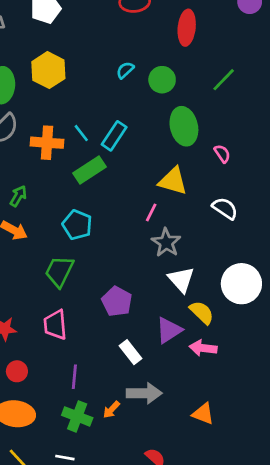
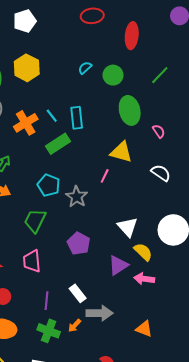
cyan rectangle: (114, 136) -> (77, 118), turned -40
orange cross: (47, 143) -> (26, 123), turned -35
gray star: (166, 243) -> (77, 197), moved
white rectangle: (131, 352) -> (78, 293), moved

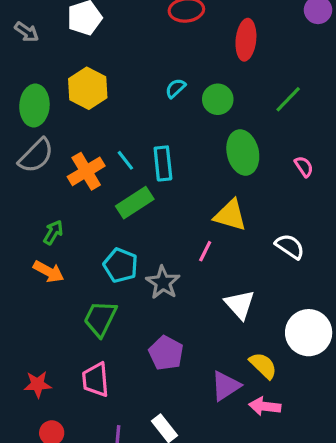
pink semicircle: (159, 131) -> (304, 167), moved
white triangle: (128, 227) -> (240, 304), moved

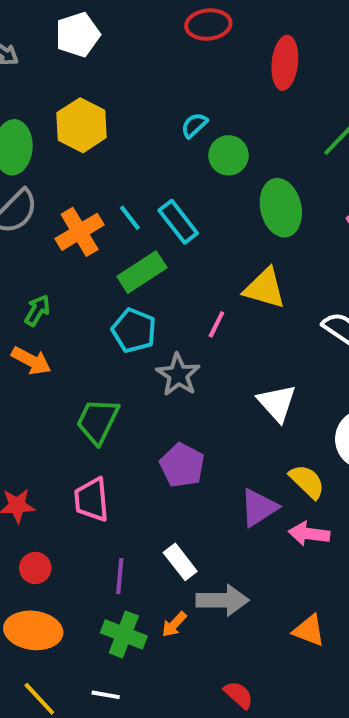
green circle: (218, 99) -> (229, 155), moved
cyan rectangle: (163, 163) -> (178, 222), turned -32
pink line: (205, 251) -> (216, 324), moved
cyan pentagon: (121, 265) -> (134, 330), moved

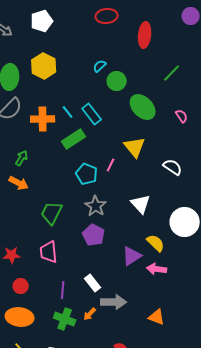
green ellipse: (281, 208) -> (143, 107), turned -32
orange cross: (80, 232) -> (43, 119), turned 30
yellow triangle: (265, 288) -> (135, 147), turned 35
cyan pentagon: (134, 330) -> (87, 174), moved
gray star: (178, 375) -> (96, 206), moved

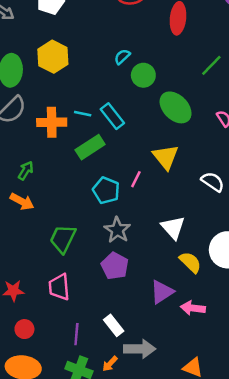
cyan line: (68, 112) -> (83, 114), turned -40
yellow semicircle: (156, 243) -> (190, 262), moved

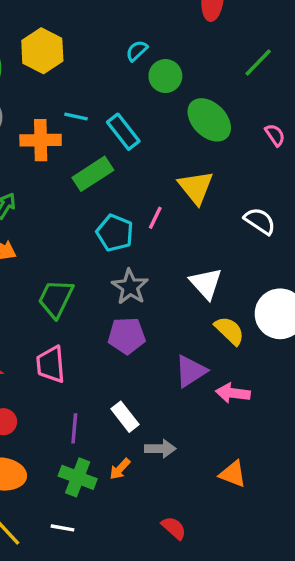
cyan line: (83, 114) -> (76, 116), moved
purple pentagon: (115, 266) -> (127, 336), turned -30
gray arrow: (140, 349) -> (160, 449), size x0.7

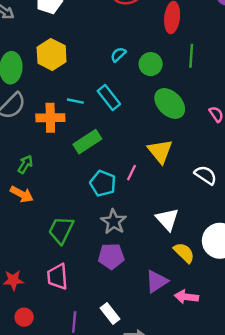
green line: (258, 63) -> (191, 56), moved, turned -40
green circle: (165, 76) -> (151, 64), moved
cyan rectangle: (123, 132) -> (109, 98), moved

